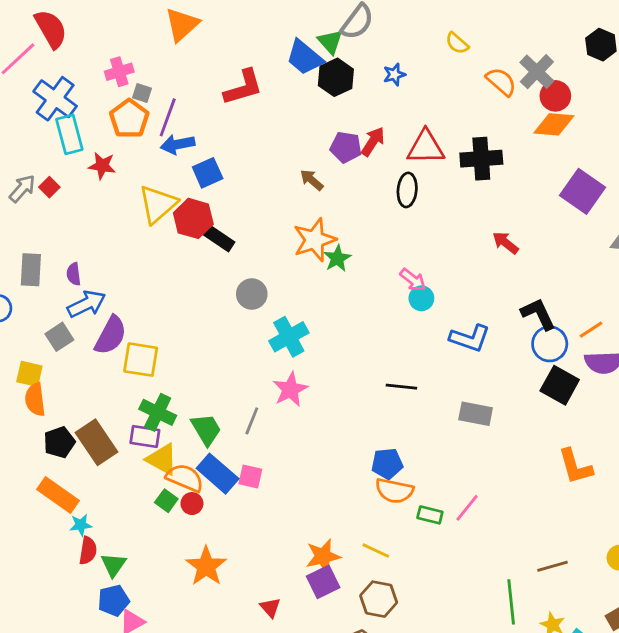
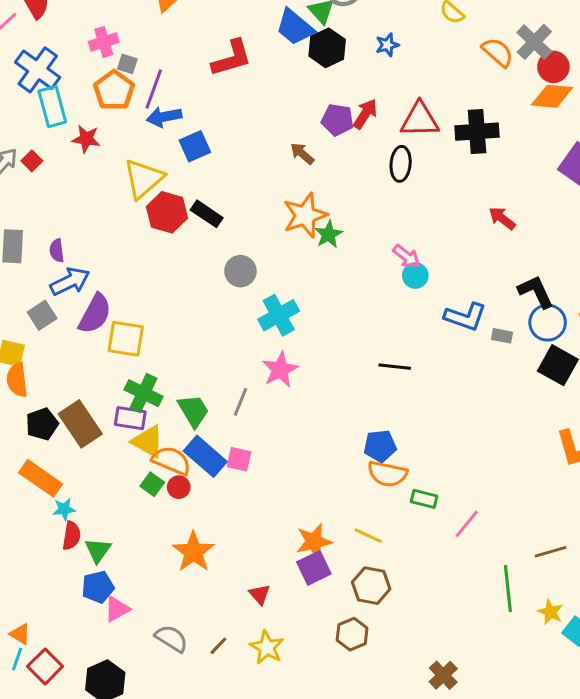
red hexagon: (193, 218) -> (167, 212), moved
gray rectangle: (476, 414) -> (502, 336), moved, size x0.6
pink line: (467, 508) -> (467, 524), moved

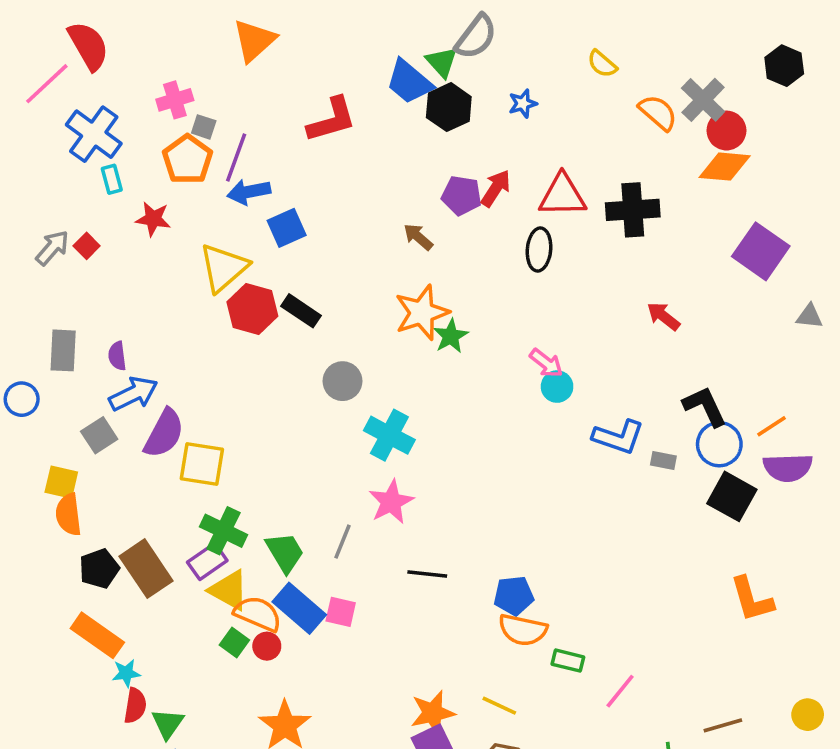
cyan rectangle: (52, 107) -> (112, 179), size x0.6
cyan cross: (279, 315) -> (389, 435), turned -33
black line: (395, 367) -> (427, 574), moved
purple rectangle: (130, 418) -> (207, 561), turned -44

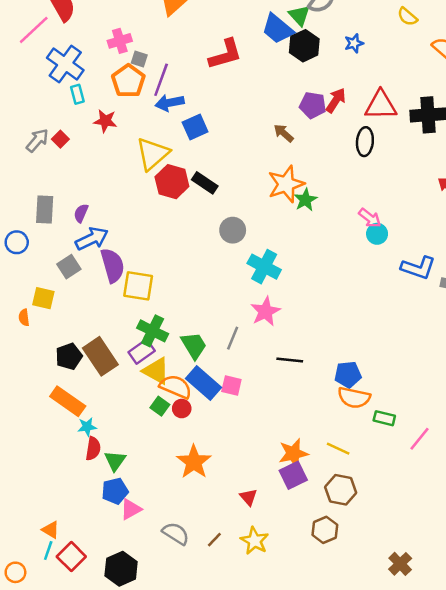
purple semicircle: (117, 356) -> (81, 213), turned 30
purple semicircle: (164, 433) -> (113, 265), turned -44
orange semicircle: (68, 515) -> (24, 318), moved, size x0.6

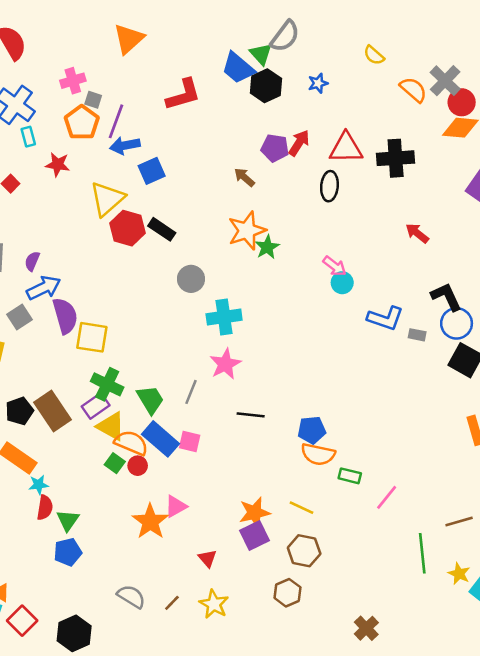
cyan cross: (264, 267) -> (224, 317), turned -36
pink triangle: (131, 509) -> (176, 506), moved

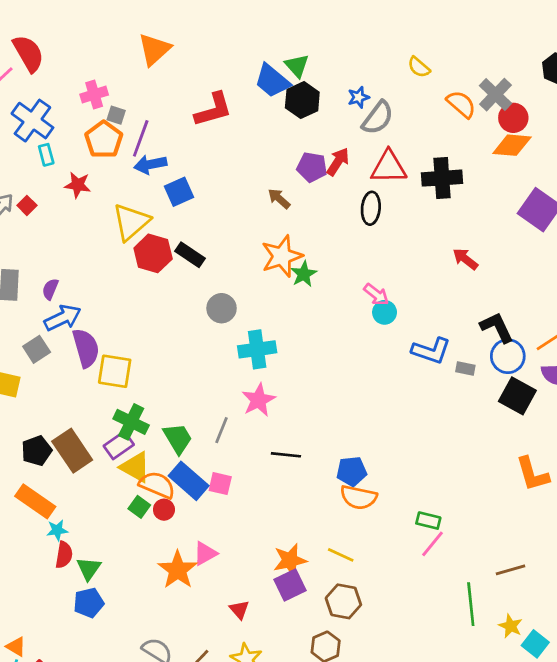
gray semicircle: (285, 36) -> (378, 118), moved
green rectangle: (350, 476) -> (428, 521), moved

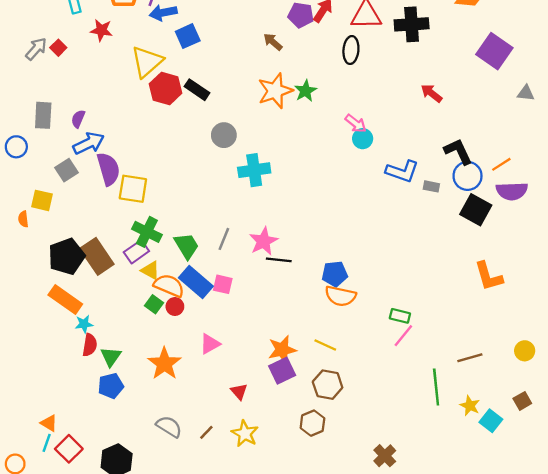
green star: (304, 274) -> (305, 91), moved
pink star: (258, 400) -> (263, 241), moved
black pentagon: (37, 451) -> (66, 256), size x1.4
yellow triangle: (135, 467) -> (150, 270), size x0.7
orange star: (178, 570) -> (164, 364), moved

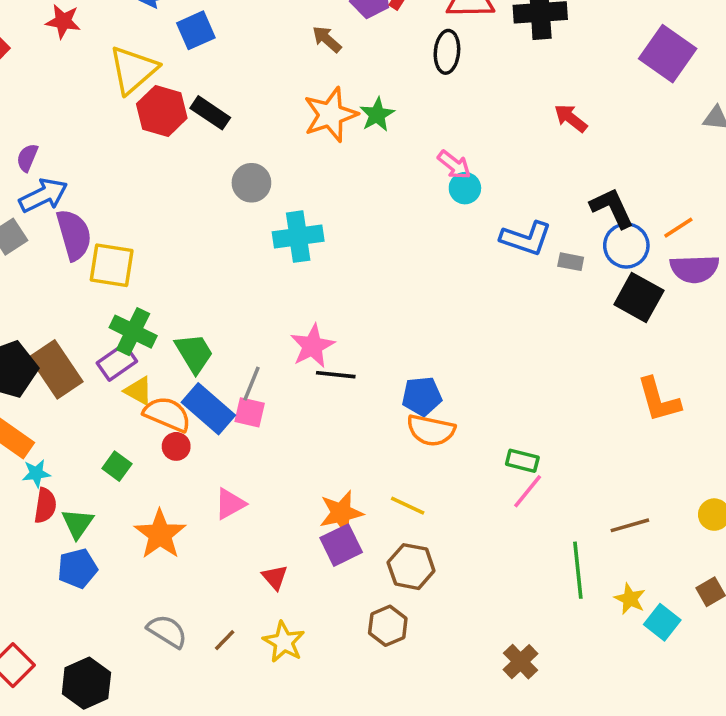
gray line: (224, 239) -> (251, 384), moved
green square: (154, 304) -> (117, 466), moved
brown cross: (385, 456) -> (521, 662), moved

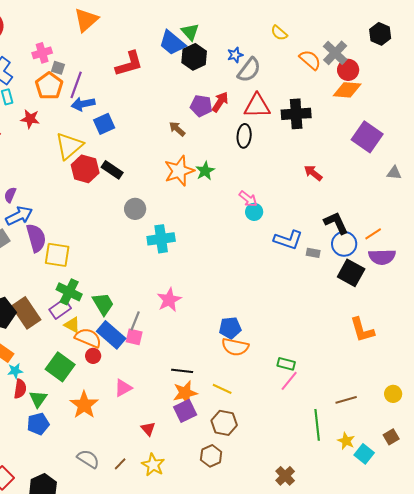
black line: (336, 375) -> (182, 371), moved
green square: (117, 466) -> (60, 367), size x1.8

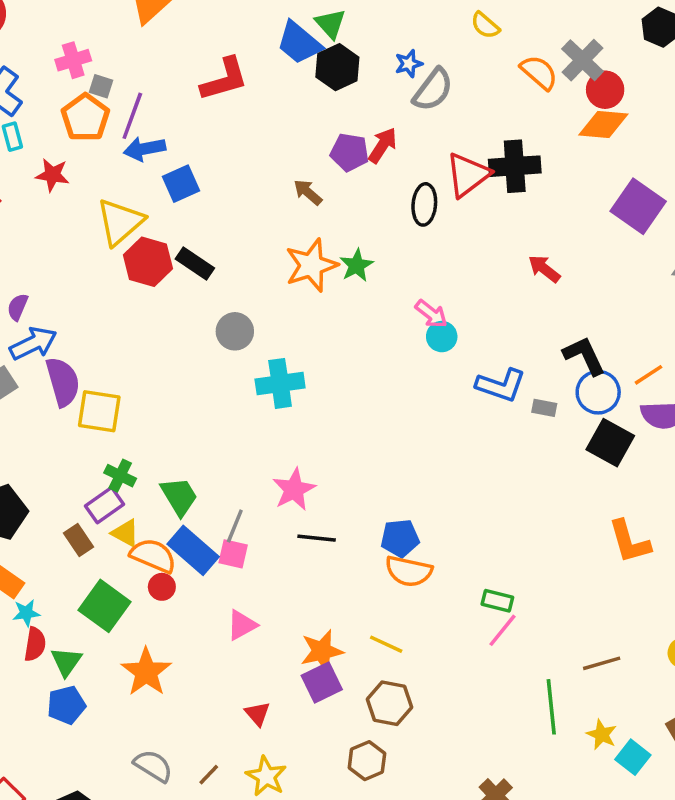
red triangle: (257, 106) -> (468, 175), moved, turned -36
green cross: (69, 292) -> (120, 476), size x0.7
brown rectangle: (26, 313) -> (78, 540), moved, size x0.6
black line: (182, 371) -> (317, 538), moved
pink triangle: (123, 388) -> (242, 625), moved

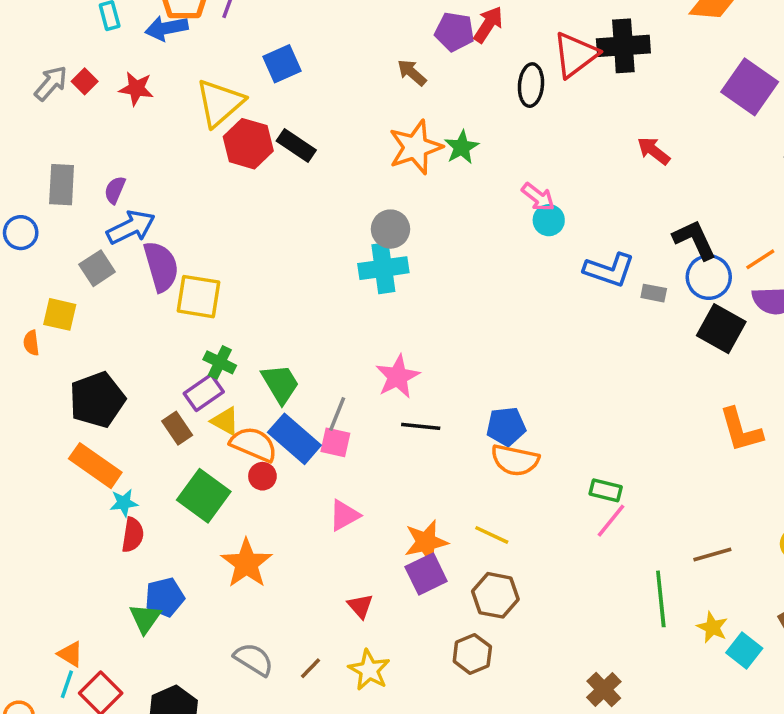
blue arrow: (144, 149) -> (166, 28), moved
red star: (52, 175) -> (136, 89), moved
gray circle: (235, 331) -> (390, 229), moved
green triangle: (66, 662) -> (145, 618), moved

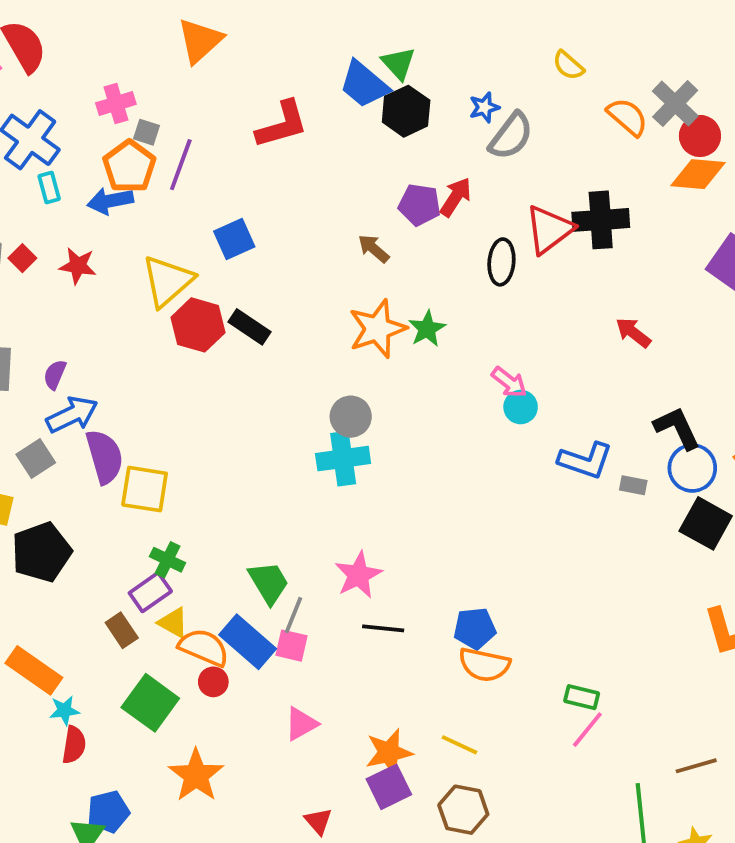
green trapezoid: (280, 384) -> (269, 583), moved
black pentagon: (97, 400) -> (42, 552), moved

